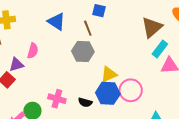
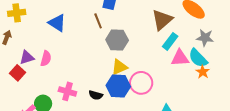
blue triangle: (56, 22) -> (57, 23), moved
pink semicircle: (33, 51) -> (46, 59), moved
gray hexagon: (83, 51) -> (117, 40), moved

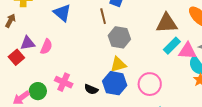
brown triangle: (162, 20) -> (167, 23), turned 30
pink triangle: (180, 58) -> (188, 51), moved
pink circle: (141, 83) -> (150, 84), moved

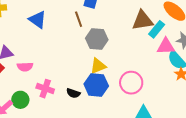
cyan rectangle: (172, 46) -> (157, 29), moved
pink semicircle: (46, 47) -> (25, 67), moved, turned 70

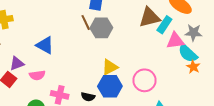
blue triangle: (38, 20) -> (45, 45), moved
gray hexagon: (97, 39) -> (101, 28), moved

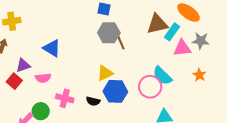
brown line: (86, 23) -> (121, 42), moved
cyan semicircle: (188, 53) -> (162, 76), moved
yellow triangle: (110, 67) -> (105, 73), moved

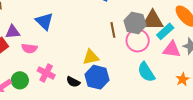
gray hexagon: (109, 33) -> (135, 23), moved
pink circle: (150, 87) -> (138, 41), moved

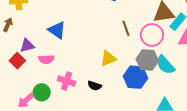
gray hexagon: (135, 23) -> (147, 60), moved
blue hexagon: (97, 77) -> (135, 77), moved

